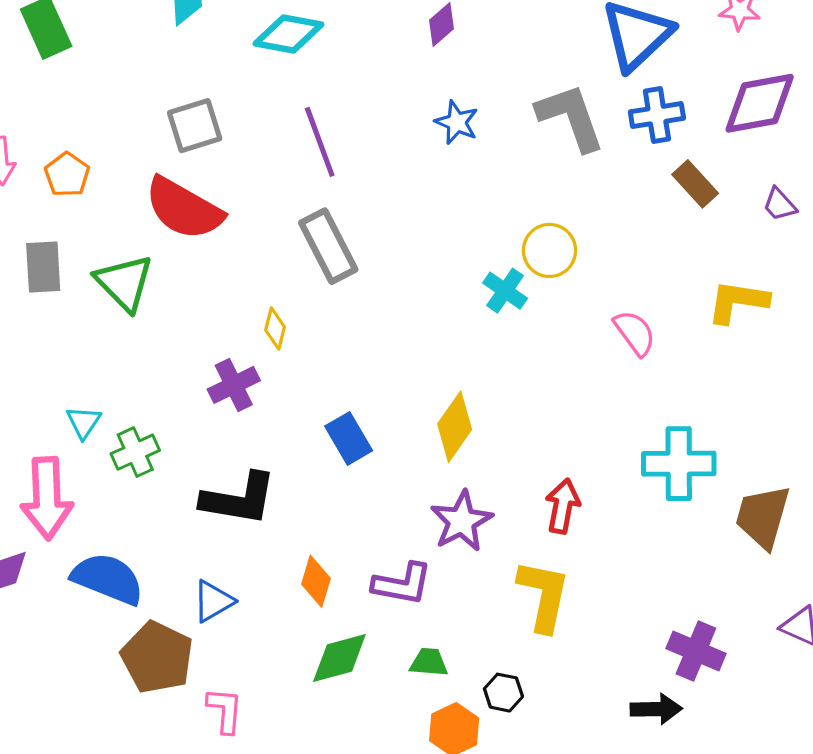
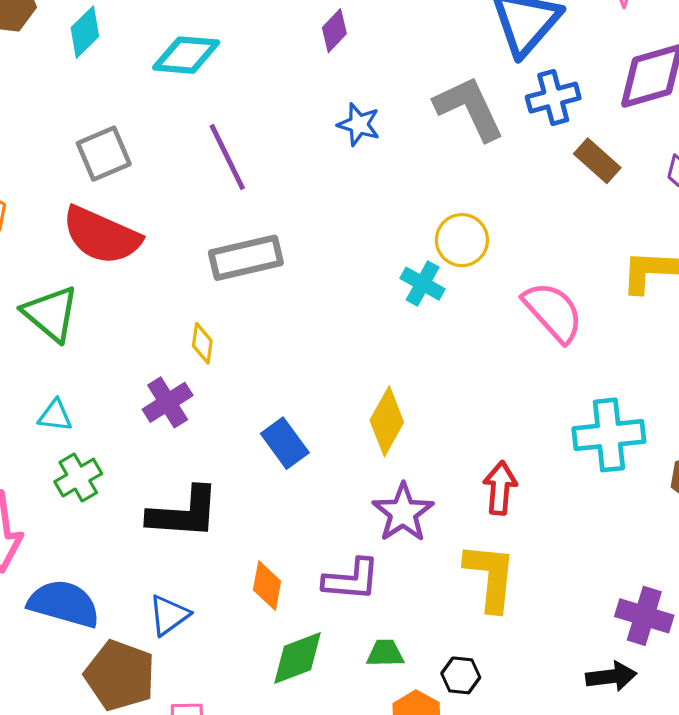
gray rectangle: (328, 246) -> (246, 258), turned -70
pink semicircle: (635, 333) -> (553, 312), size x1.4
cyan triangle: (84, 422) -> (55, 416), moved, turned -51

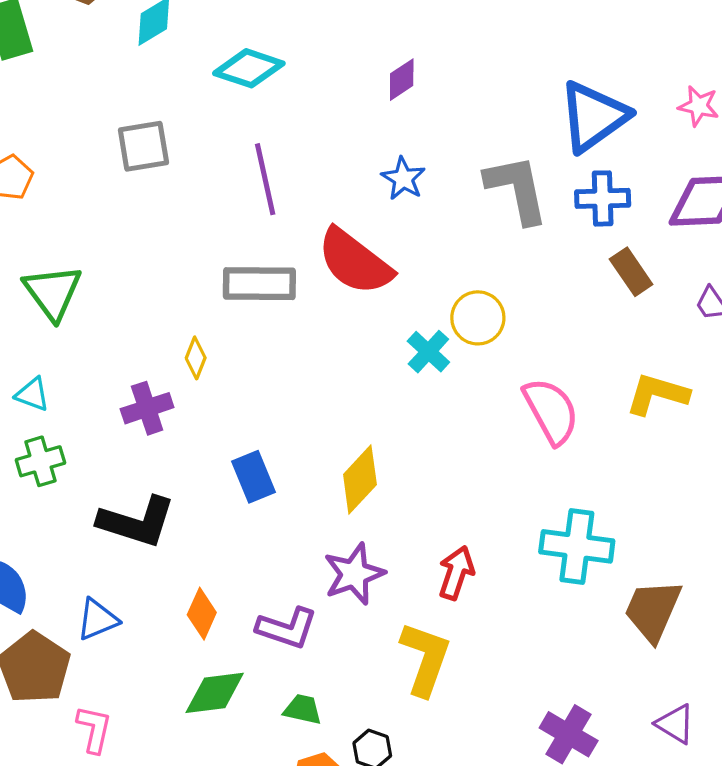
red semicircle: (101, 235) -> (355, 262), moved

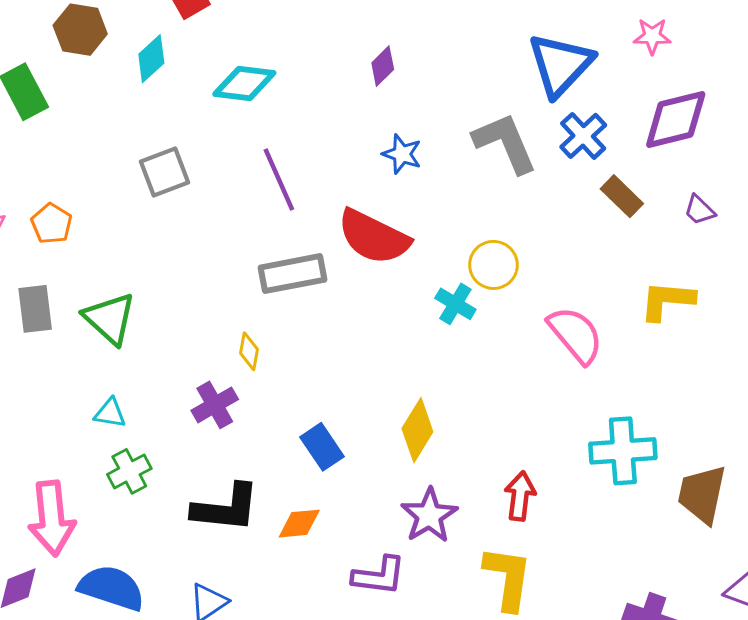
blue cross: (603, 198) -> (583, 136), turned -30
orange diamond: (202, 614) -> (299, 524), moved, turned 72

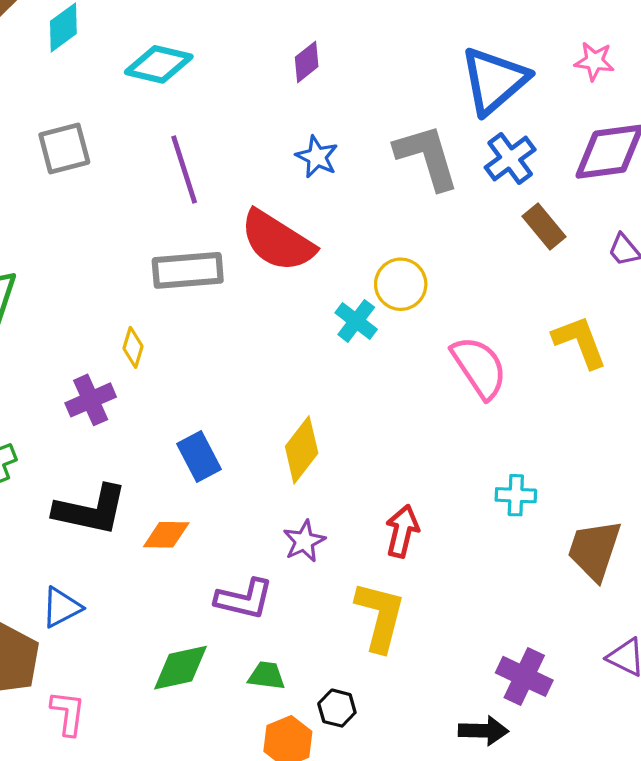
yellow L-shape: (667, 301) -> (580, 342), turned 58
cyan cross: (623, 451) -> (516, 495), size x0.6
purple star: (429, 515) -> (304, 541), size x0.7

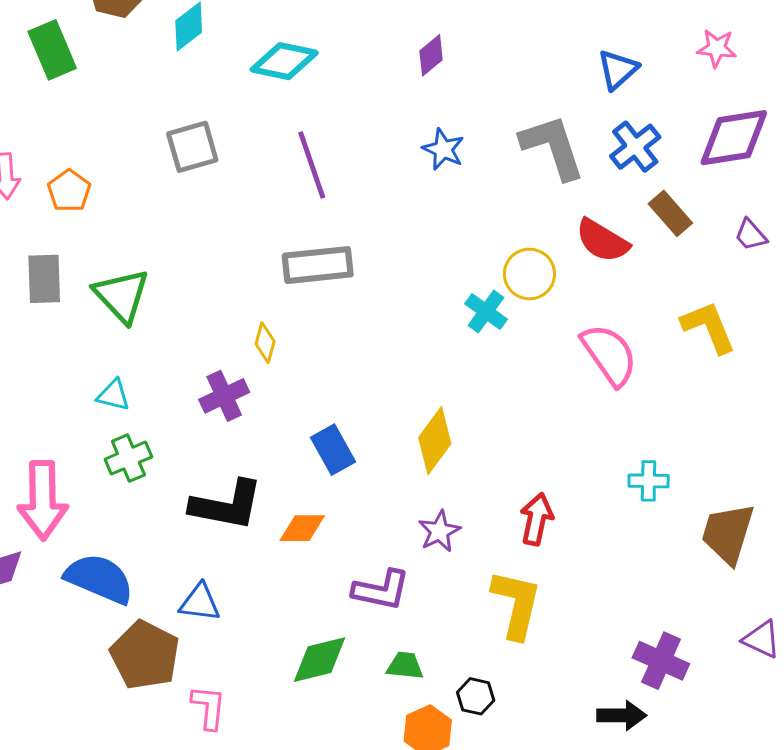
blue triangle: (494, 81) -> (618, 70), size x0.6
red semicircle: (277, 241) -> (602, 241), moved, size x0.7
blue triangle: (61, 607) -> (200, 602), turned 36

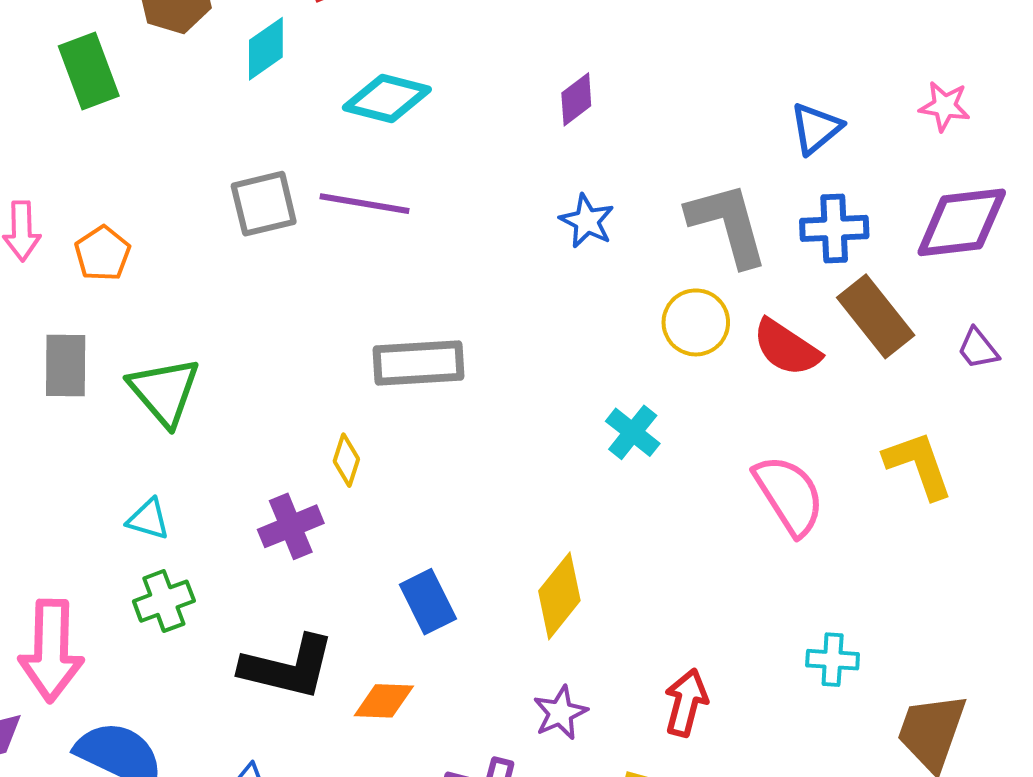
blue cross: (635, 147) -> (834, 228), turned 33
purple line: (312, 165) -> (365, 204), moved, turned -64
brown rectangle: (670, 213) -> (876, 316), size x1.4
yellow circle: (529, 274) -> (696, 322), moved

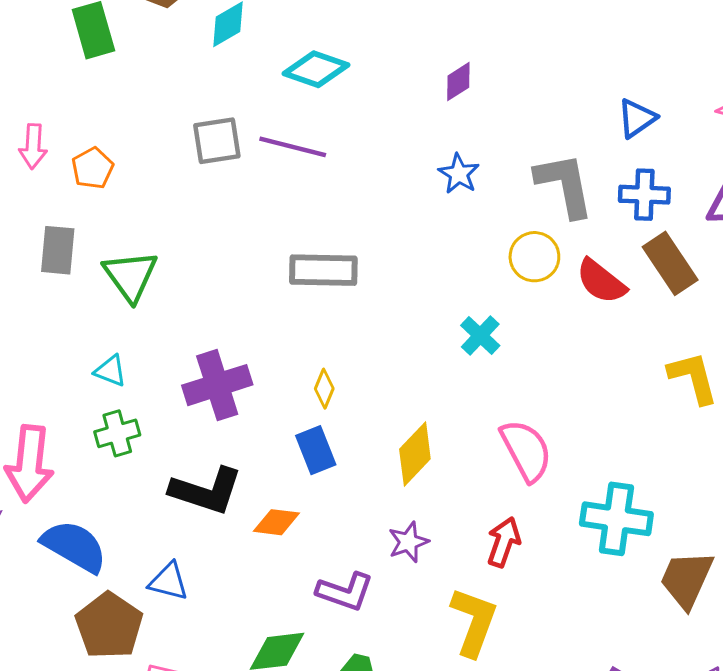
yellow diamond: (346, 460) -> (324, 389), moved
pink semicircle: (789, 495) -> (526, 450), moved
purple cross: (291, 526) -> (217, 385), size x1.4
cyan cross: (833, 660) -> (616, 519), size x1.8

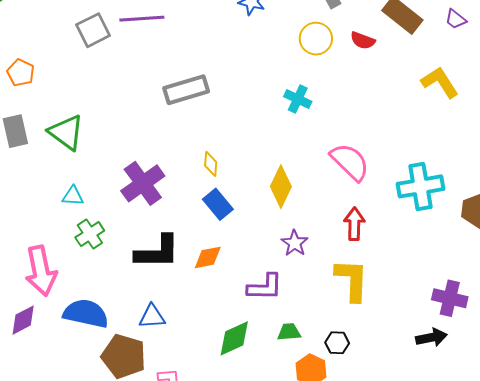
red semicircle: (601, 281) -> (363, 40), size x0.7

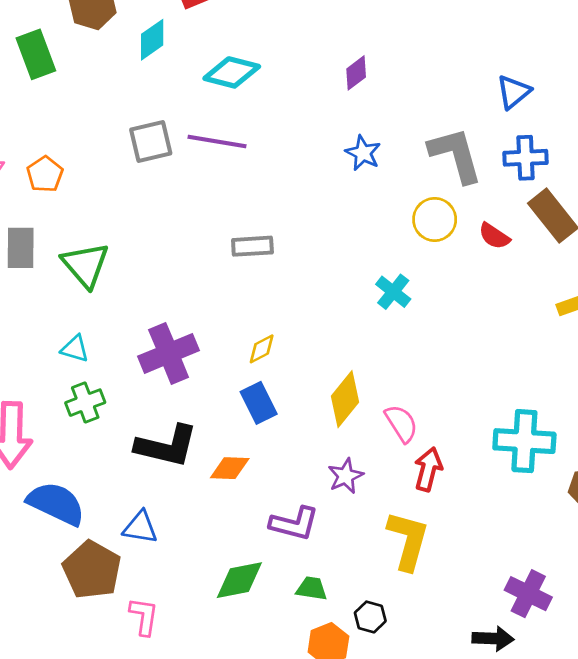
gray rectangle: (186, 90) -> (252, 246), size x0.7
pink semicircle: (350, 162) -> (401, 423), moved, size x0.7
yellow diamond: (211, 164) -> (262, 349), turned 45

